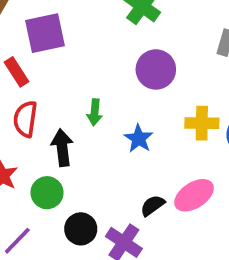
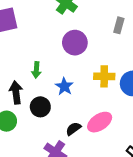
black circle: (81, 229) -> (40, 107), moved

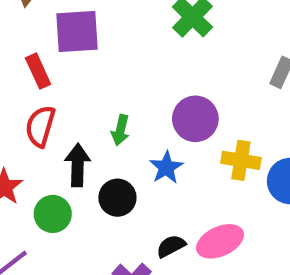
purple circle: (75, 43) -> (195, 119), moved

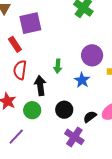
black circle: (117, 198) -> (64, 110), moved

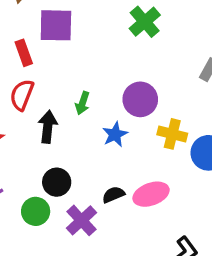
green circle: (32, 110) -> (36, 211), moved
black circle: (64, 110) -> (57, 182), moved

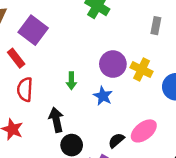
purple square: (56, 25) -> (33, 30), turned -36
black arrow: (48, 127) -> (56, 120), moved
yellow cross: (172, 134) -> (142, 70), moved, turned 30

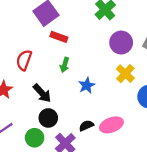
red rectangle: (16, 58) -> (59, 37), moved, turned -49
purple circle: (113, 64) -> (121, 43), moved
black arrow: (56, 120) -> (42, 93), turned 132

